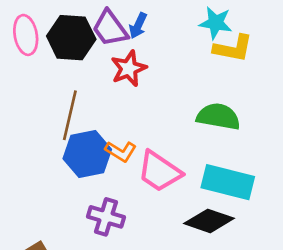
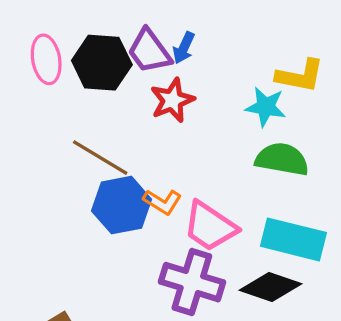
cyan star: (216, 23) -> (266, 107), moved
brown line: (70, 115) -> (100, 158), turned -72
purple cross: (106, 217) -> (192, 282), moved, size x1.4

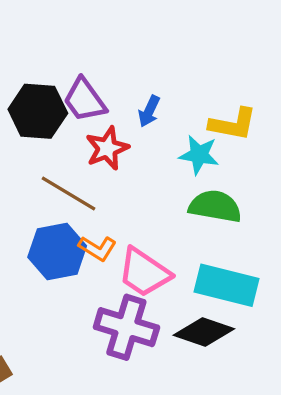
blue arrow: (184, 48) -> (149, 111), moved
brown line: (100, 158) -> (68, 193), moved

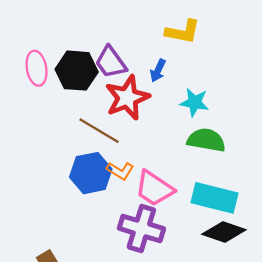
yellow L-shape: (233, 124) -> (183, 32), moved
red star: (107, 148) -> (127, 98), size x1.4
black diamond: (204, 332) -> (224, 232), moved

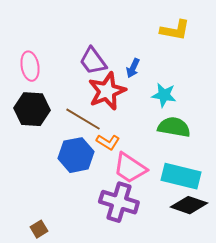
yellow L-shape: (183, 32) -> (175, 30), moved
black hexagon: (77, 71) -> (32, 109), moved
orange L-shape: (120, 171) -> (108, 142), moved

